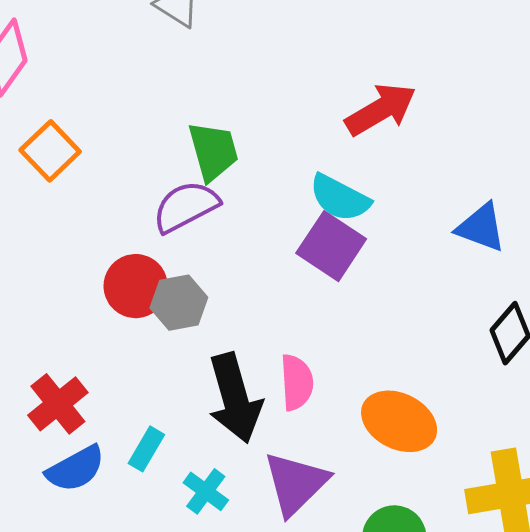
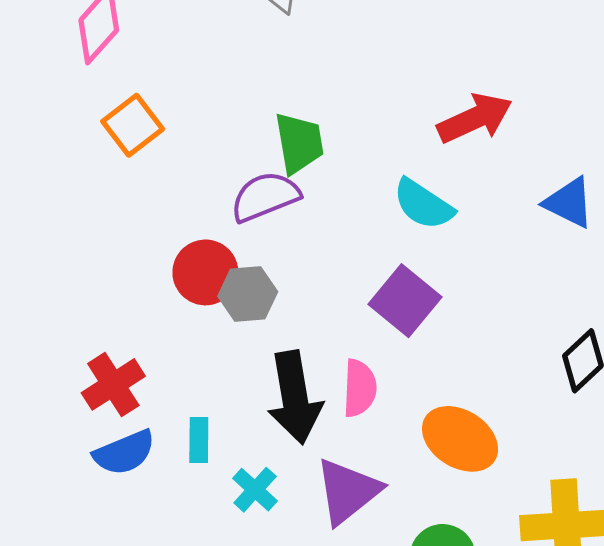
blue triangle: (481, 227) -> (569, 203), moved
purple square: (331, 246) -> (405, 301), moved
cyan rectangle: (146, 449) -> (199, 440), turned -36

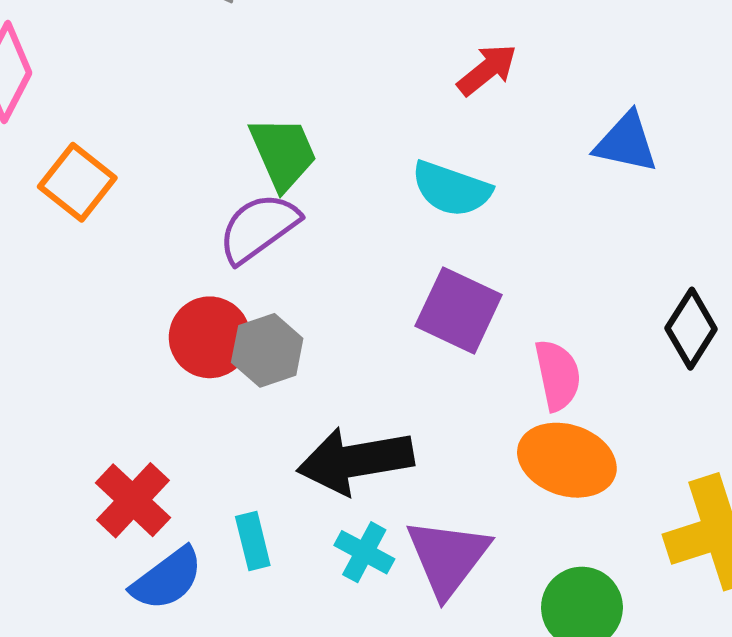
red arrow: (475, 118) -> (487, 70), size x0.7
pink semicircle: (360, 388) -> (558, 375), moved
black arrow: (295, 397) -> (355, 461), turned 104
cyan cross: (255, 490) -> (364, 552), moved

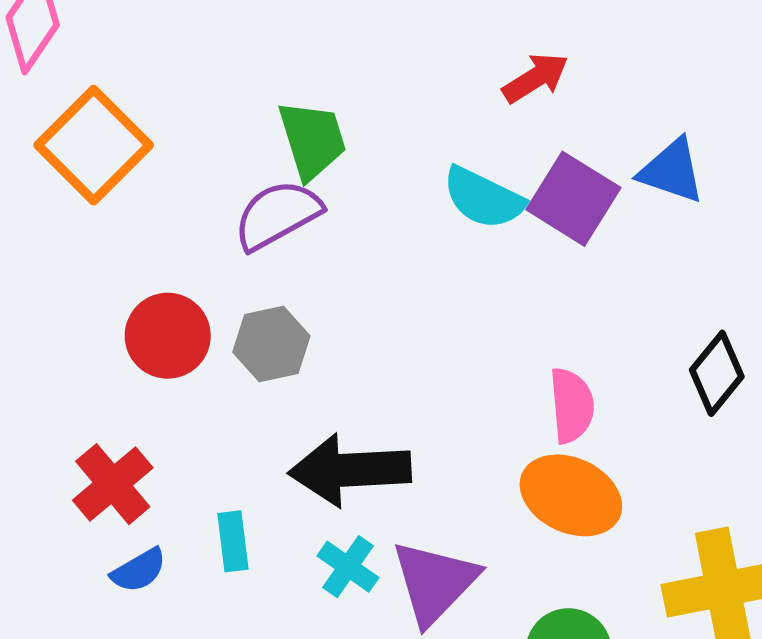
orange square: (77, 182) -> (94, 145), size x1.4
purple square: (459, 310) -> (573, 199), moved
red circle: (210, 337) -> (168, 336), moved
blue semicircle: (167, 579) -> (139, 570), size x0.7

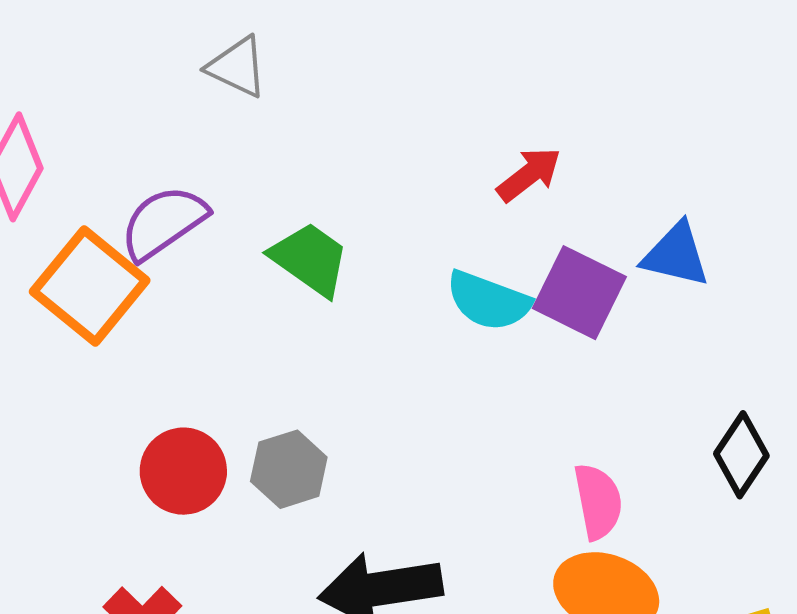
green trapezoid: (312, 140) -> (310, 259), turned -32
purple semicircle: (277, 215) -> (163, 222), moved

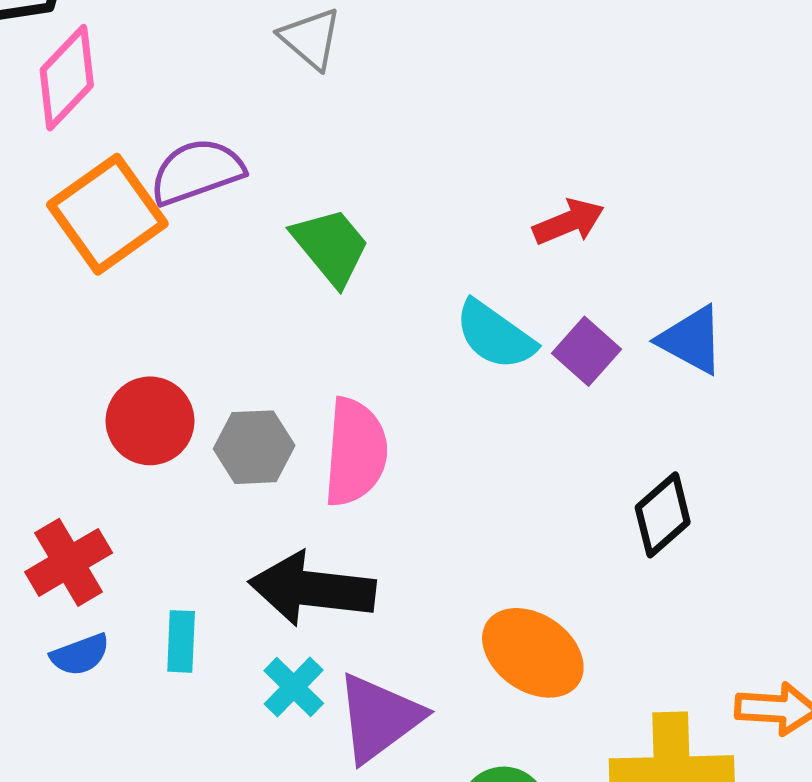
purple square: (579, 293) -> (586, 351), size x0.7
black diamond: (741, 455) -> (663, 515), moved
pink semicircle: (598, 502) -> (355, 452), moved, size x1.4

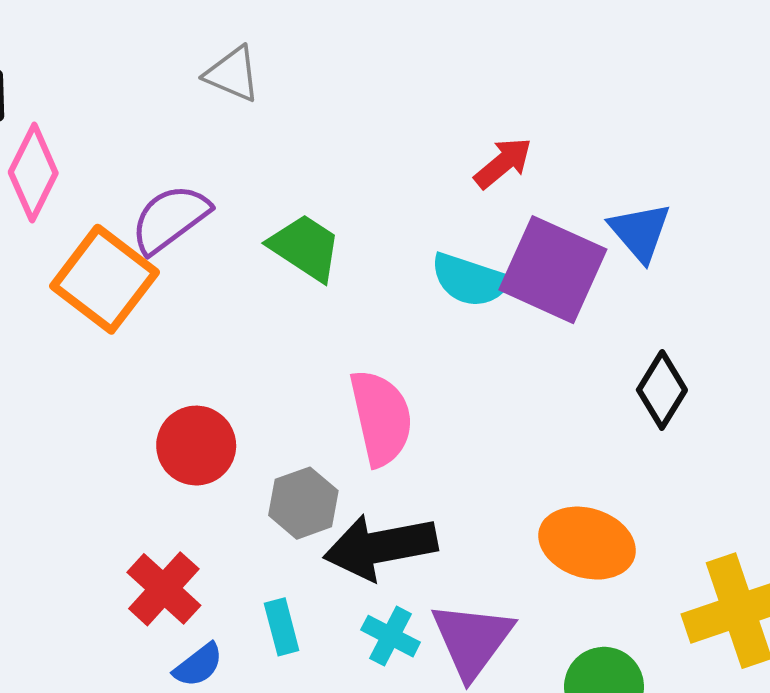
blue triangle: (691, 340) -> (640, 232), turned 38
purple square: (586, 351) -> (553, 270), size x1.8
gray hexagon: (254, 447) -> (303, 503), moved

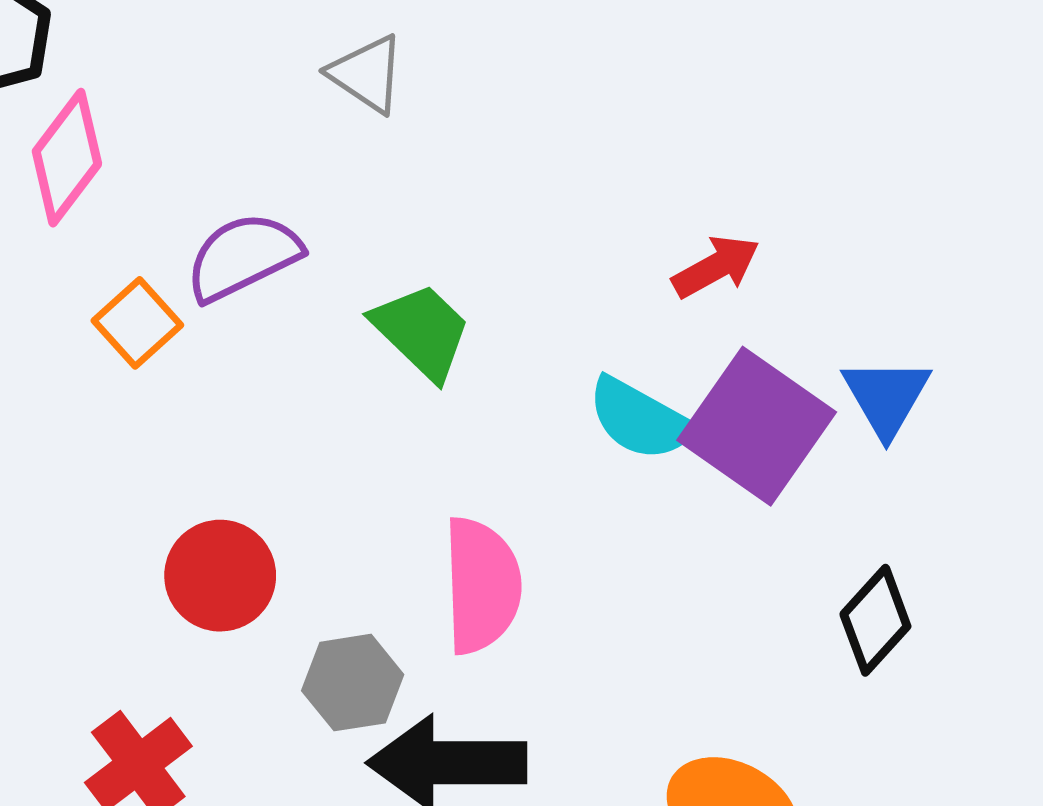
orange square: (105, 279) -> (137, 323), size x0.6

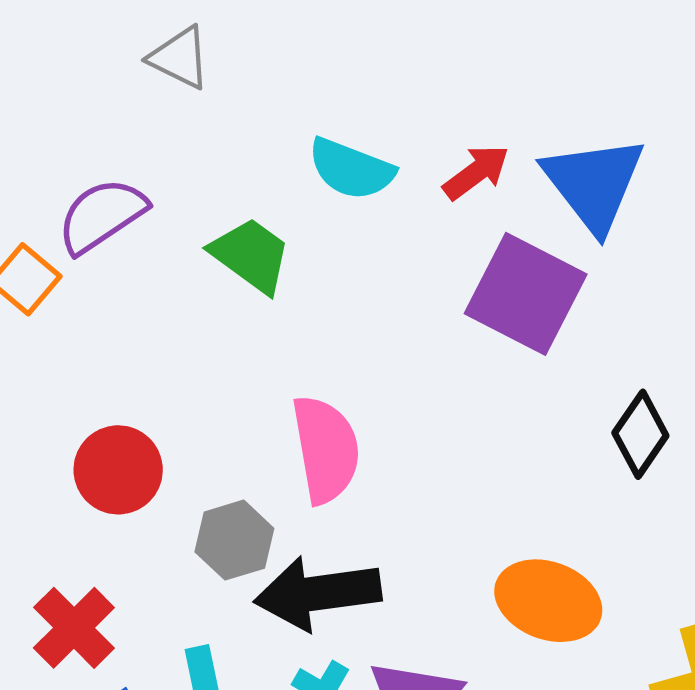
blue triangle: (886, 397) -> (594, 183), moved, size x1.5
cyan semicircle: (640, 419) -> (351, 169), moved

